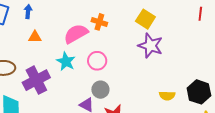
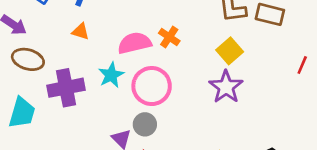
pink circle: (97, 61) -> (152, 86), size x1.5

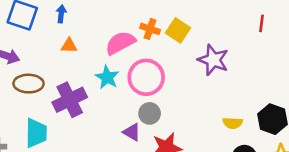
yellow square: (230, 51) -> (178, 30), moved
red line: (302, 65) -> (261, 23), moved

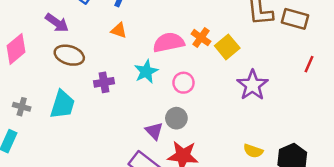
pink circle: (146, 77) -> (183, 83), size x0.6
purple cross: (70, 100) -> (104, 82), size x0.6

